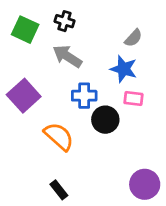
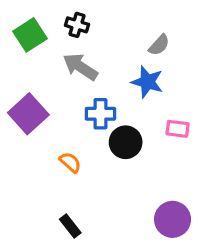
green square: (25, 30) -> (30, 35), turned 32
pink rectangle: (133, 98) -> (178, 129), moved
orange semicircle: (59, 136) -> (70, 162), size x0.6

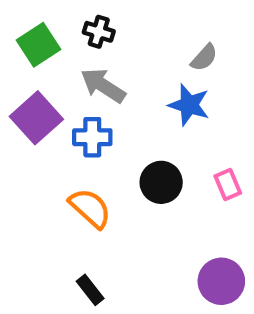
purple square: (28, 114) -> (36, 118), moved
blue cross: (100, 114) -> (92, 137), moved
pink rectangle: (178, 129) -> (228, 184), moved, turned 60
orange semicircle: (70, 162) -> (90, 208), size x1.5

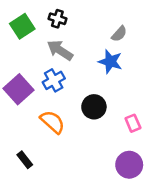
purple square: (36, 118) -> (18, 89), moved
blue cross: (92, 137) -> (54, 80), turned -30
pink rectangle: (228, 184) -> (133, 123), moved
black rectangle: (90, 290) -> (25, 160), moved

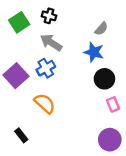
black circle: (94, 107) -> (104, 79), moved

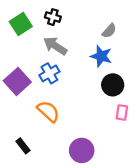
pink rectangle: (113, 104) -> (122, 112), turned 32
purple circle: (110, 140) -> (82, 150), moved

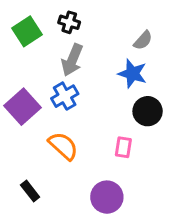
gray arrow: (55, 46) -> (72, 60), turned -100
pink rectangle: (122, 112) -> (123, 147), moved

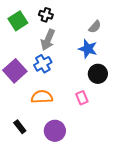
orange semicircle: (63, 146) -> (42, 97), turned -45
pink rectangle: (123, 147) -> (82, 98), turned -32
purple circle: (107, 197) -> (55, 131), moved

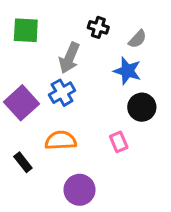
black cross: (46, 15) -> (98, 27), moved
green square: (18, 21) -> (26, 30), turned 36
black rectangle: (20, 127) -> (23, 162), moved

